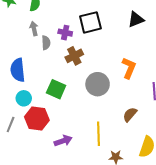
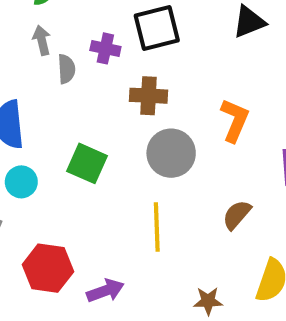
brown cross: (74, 56) -> (149, 96), moved, turned 30
red hexagon: (37, 119) -> (48, 268), moved
yellow line: (99, 134) -> (157, 227), moved
purple arrow: (63, 141) -> (105, 291), moved

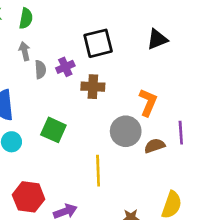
purple cross: (105, 48) -> (65, 67), moved, turned -36
gray circle: (171, 153) -> (126, 131), moved
brown semicircle: (237, 215) -> (155, 146), moved, turned 30

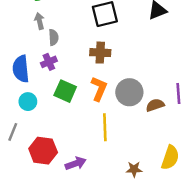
purple cross: (65, 67) -> (49, 62), moved
orange L-shape: (148, 102) -> (99, 89), moved

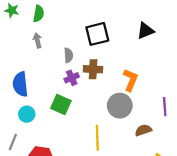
gray semicircle: (54, 37) -> (68, 55), moved
purple cross: (49, 62) -> (72, 78), moved
orange L-shape: (99, 89) -> (130, 80), moved
brown semicircle: (155, 105) -> (143, 130), moved

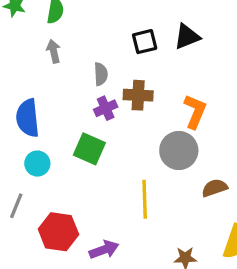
black triangle: (145, 31) -> (187, 37), moved
black square: (97, 34) -> (145, 42), size x0.7

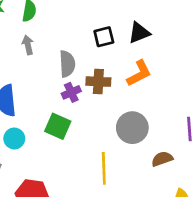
gray semicircle: (101, 74) -> (67, 64), size x1.4
orange L-shape: (195, 111) -> (139, 73), moved, turned 40

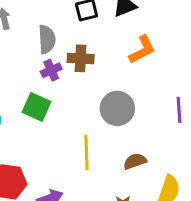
orange L-shape: (139, 73) -> (142, 50), moved
brown semicircle: (162, 159) -> (135, 161), moved

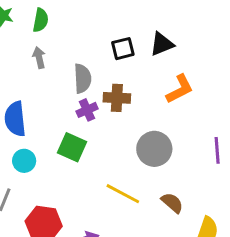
yellow line: (86, 152) -> (123, 194), turned -60
brown semicircle: (135, 161) -> (172, 203), turned 60

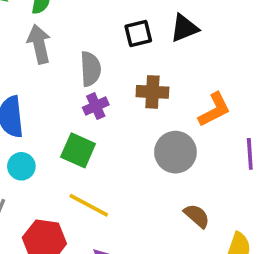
gray arrow: (39, 58) -> (39, 44), size x1.5
orange L-shape: (180, 89) -> (214, 110), moved
brown cross: (117, 98) -> (152, 92), moved
yellow line: (123, 194) -> (89, 205), moved

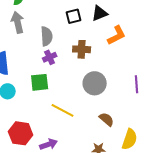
orange L-shape: (214, 110) -> (117, 35), moved
green square: (78, 150) -> (40, 82), turned -30
yellow line: (89, 205) -> (63, 110), moved

